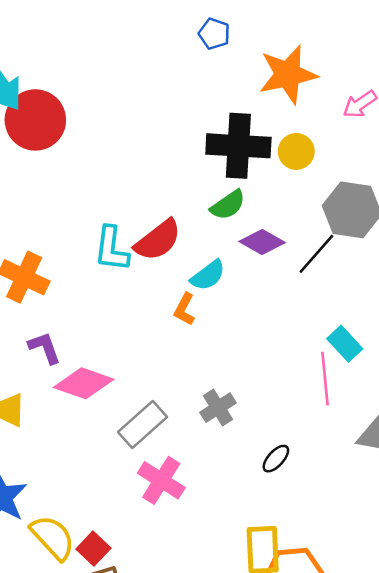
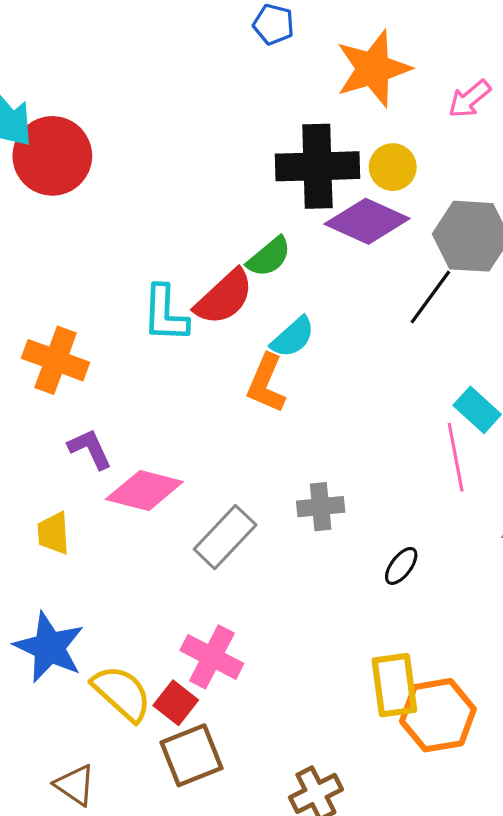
green semicircle: (228, 205) -> (269, 257), moved
purple diamond: (262, 242) -> (367, 221), moved, size x1.4
orange L-shape: (184, 309) -> (266, 383), size x1.4
gray cross: (218, 408) -> (321, 507), turned 32
pink cross: (161, 480) -> (212, 657), moved

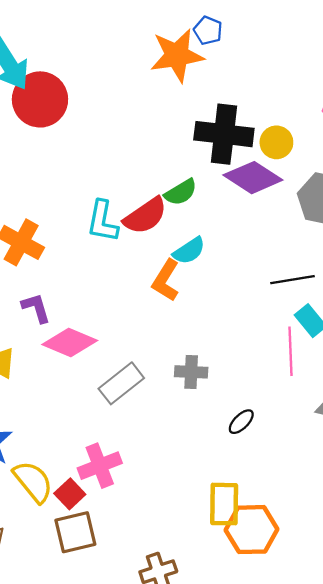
orange star: (373, 69) -> (177, 55), moved
black line: (430, 297) -> (293, 280), moved, turned 36
pink cross: (212, 657) -> (100, 466), turned 33

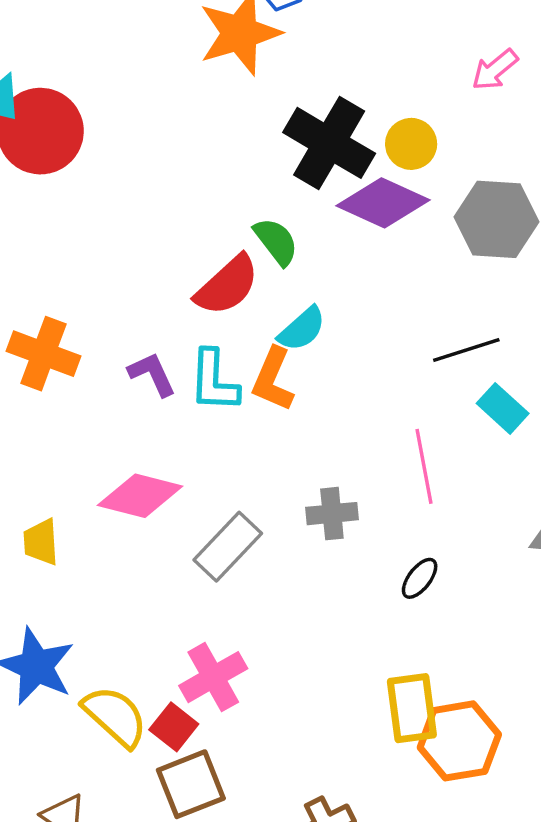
black cross: (224, 134) -> (329, 143), turned 32
green semicircle: (181, 192) -> (276, 241), turned -88
cyan L-shape: (103, 221) -> (214, 381), moved
purple L-shape: (36, 308) -> (152, 374), moved
pink line: (290, 351) -> (424, 466), moved

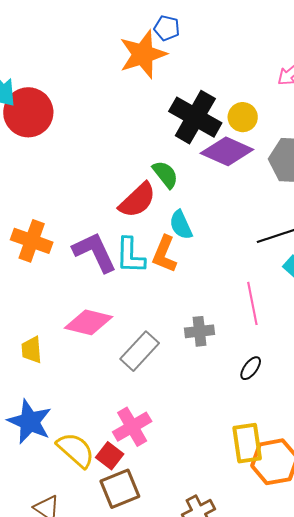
cyan semicircle: (302, 329) -> (181, 225), turned 108
purple L-shape: (152, 374) -> (95, 252), size x1.6

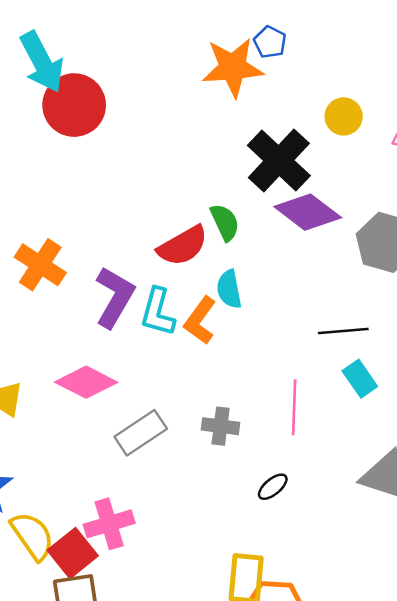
yellow circle: (243, 117) -> (344, 116), moved
purple L-shape: (95, 252) -> (115, 297), turned 42
red square: (110, 456) -> (73, 553), size x1.4

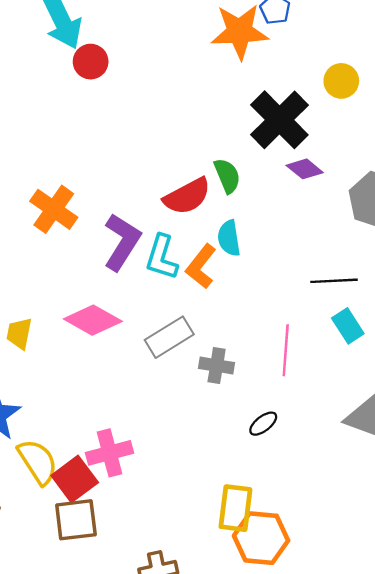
red circle: (74, 105) -> (91, 62), size x0.6
purple diamond: (308, 212) -> (305, 169), size x0.6
gray rectangle: (141, 433) -> (169, 337), moved

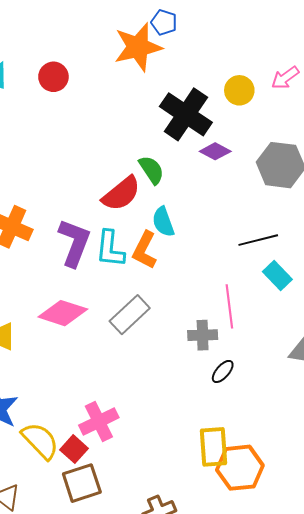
red circle: (91, 62) -> (53, 77), moved
yellow circle: (341, 81) -> (239, 90), moved
gray cross: (217, 365) -> (203, 335), moved
red square: (75, 479) -> (74, 449), size x0.7

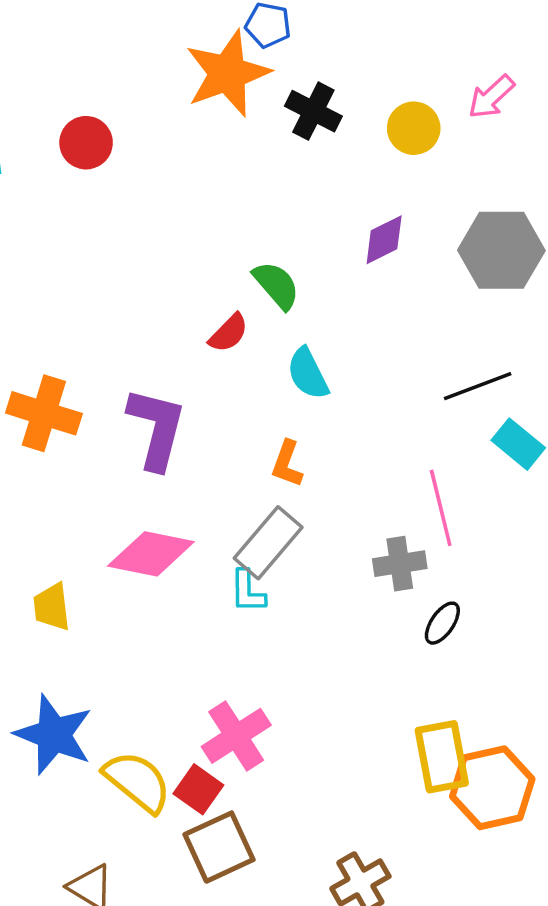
black cross: (186, 114) -> (313, 111), moved, size x0.6
purple diamond: (215, 151) -> (384, 240), turned -48
red semicircle: (121, 194) -> (229, 333), size x0.6
cyan L-shape: (110, 249) -> (248, 591), moved, size x0.7
orange L-shape: (145, 250) -> (287, 464), moved, size x0.7

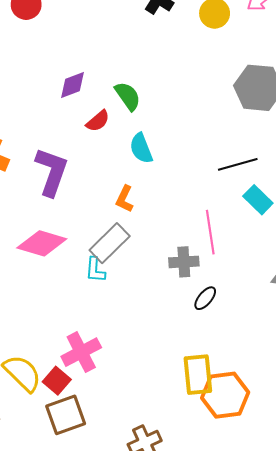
purple diamond: (384, 240) -> (72, 85), moved

